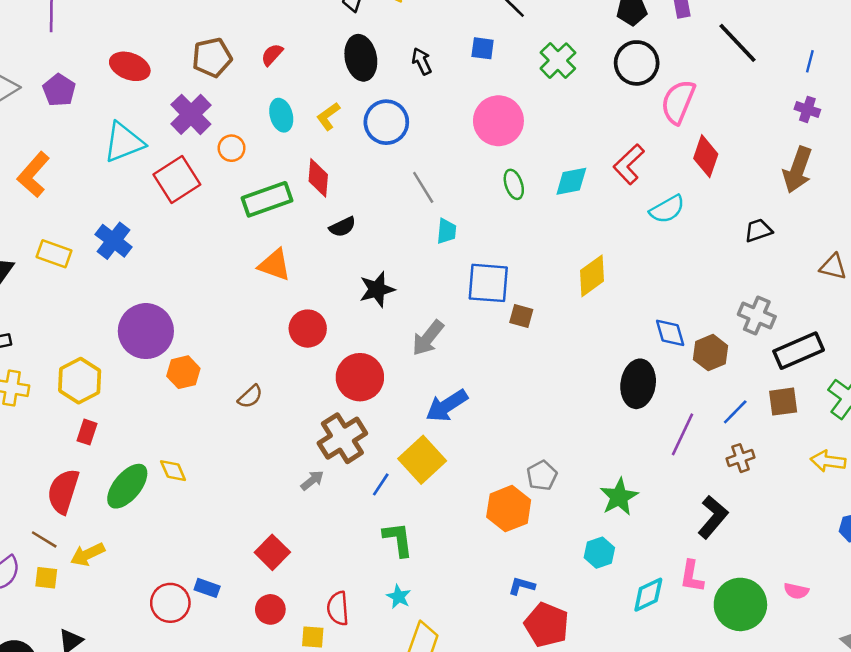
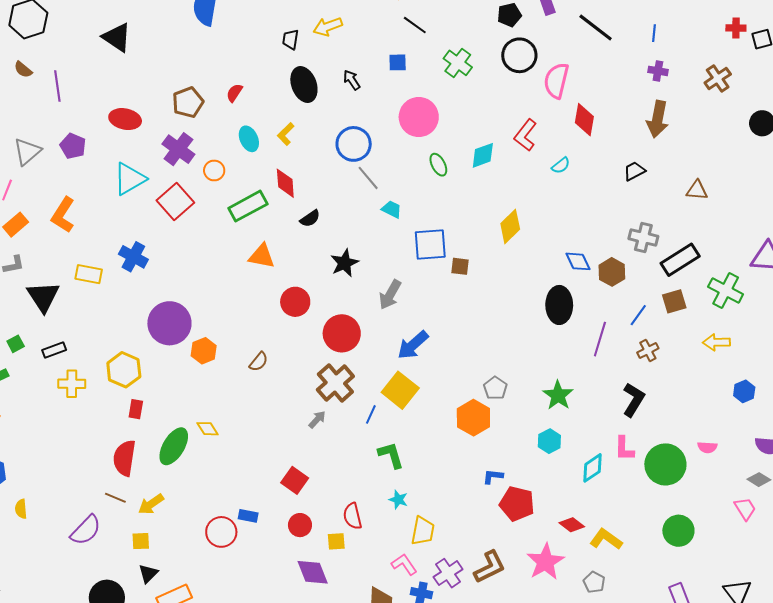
blue circle: (386, 122) -> (354, 144), moved
cyan semicircle: (667, 209) -> (561, 165), size x0.7
cyan trapezoid: (446, 231) -> (392, 209), turned -60
yellow square: (46, 578) -> (141, 541), moved

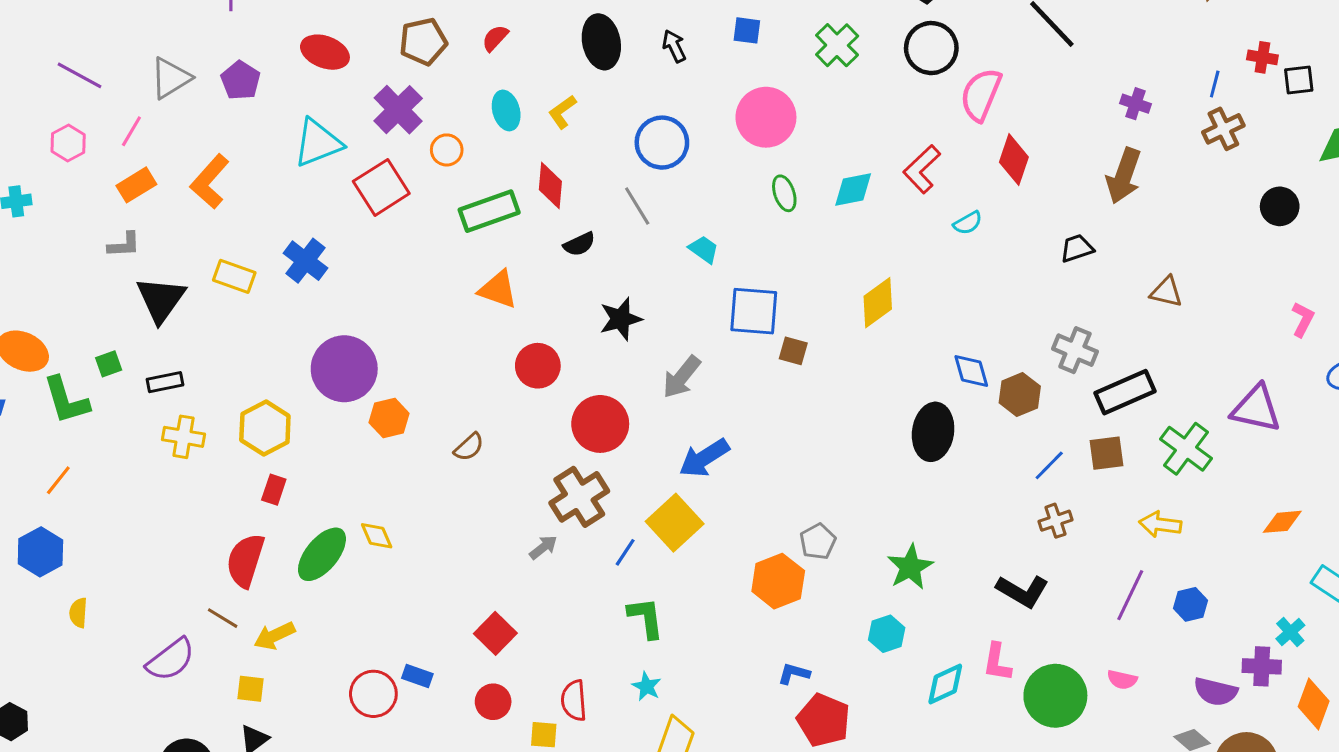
blue line: (654, 33) -> (1215, 84), moved
gray line: (368, 178) -> (637, 206), moved
purple line: (600, 339) -> (1130, 595), moved
black L-shape: (634, 400) -> (1023, 591), turned 80

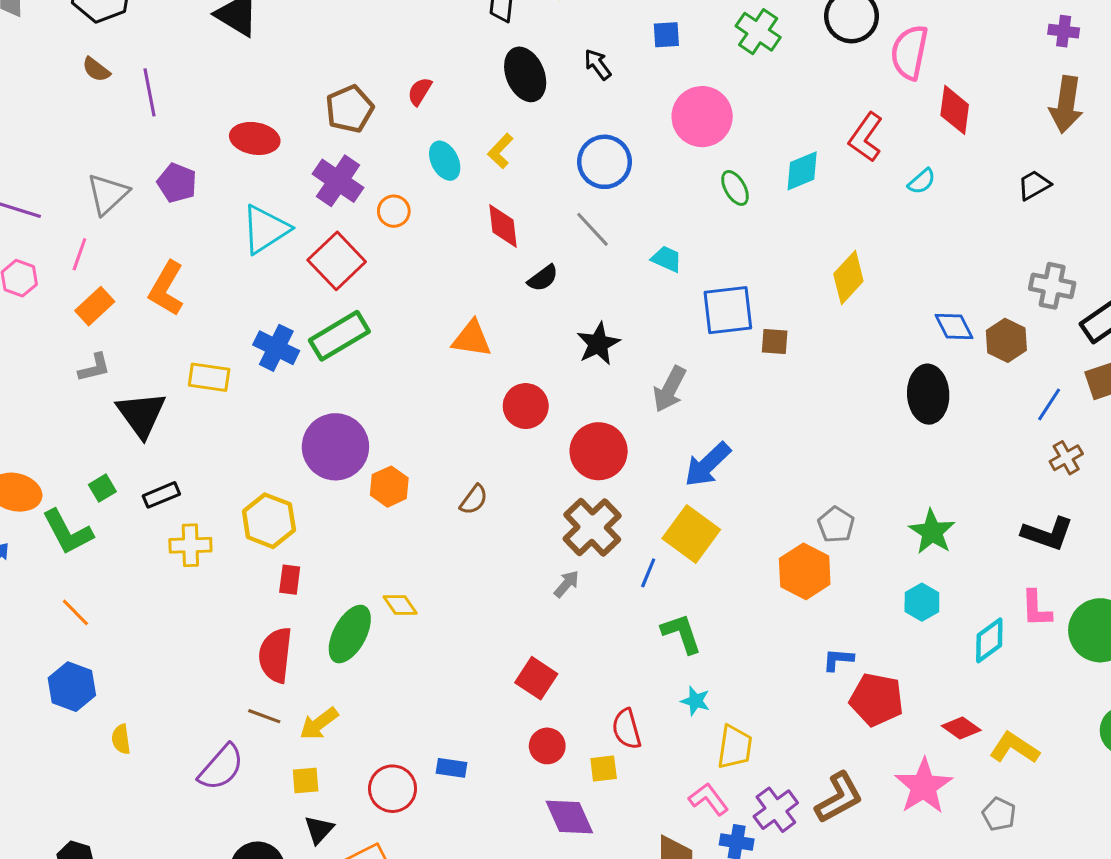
green rectangle: (489, 211) -> (339, 336), moved
orange line: (58, 480) -> (75, 612), turned -72
blue rectangle: (417, 676) -> (452, 768), moved
red circle: (373, 694) -> (393, 789), moved

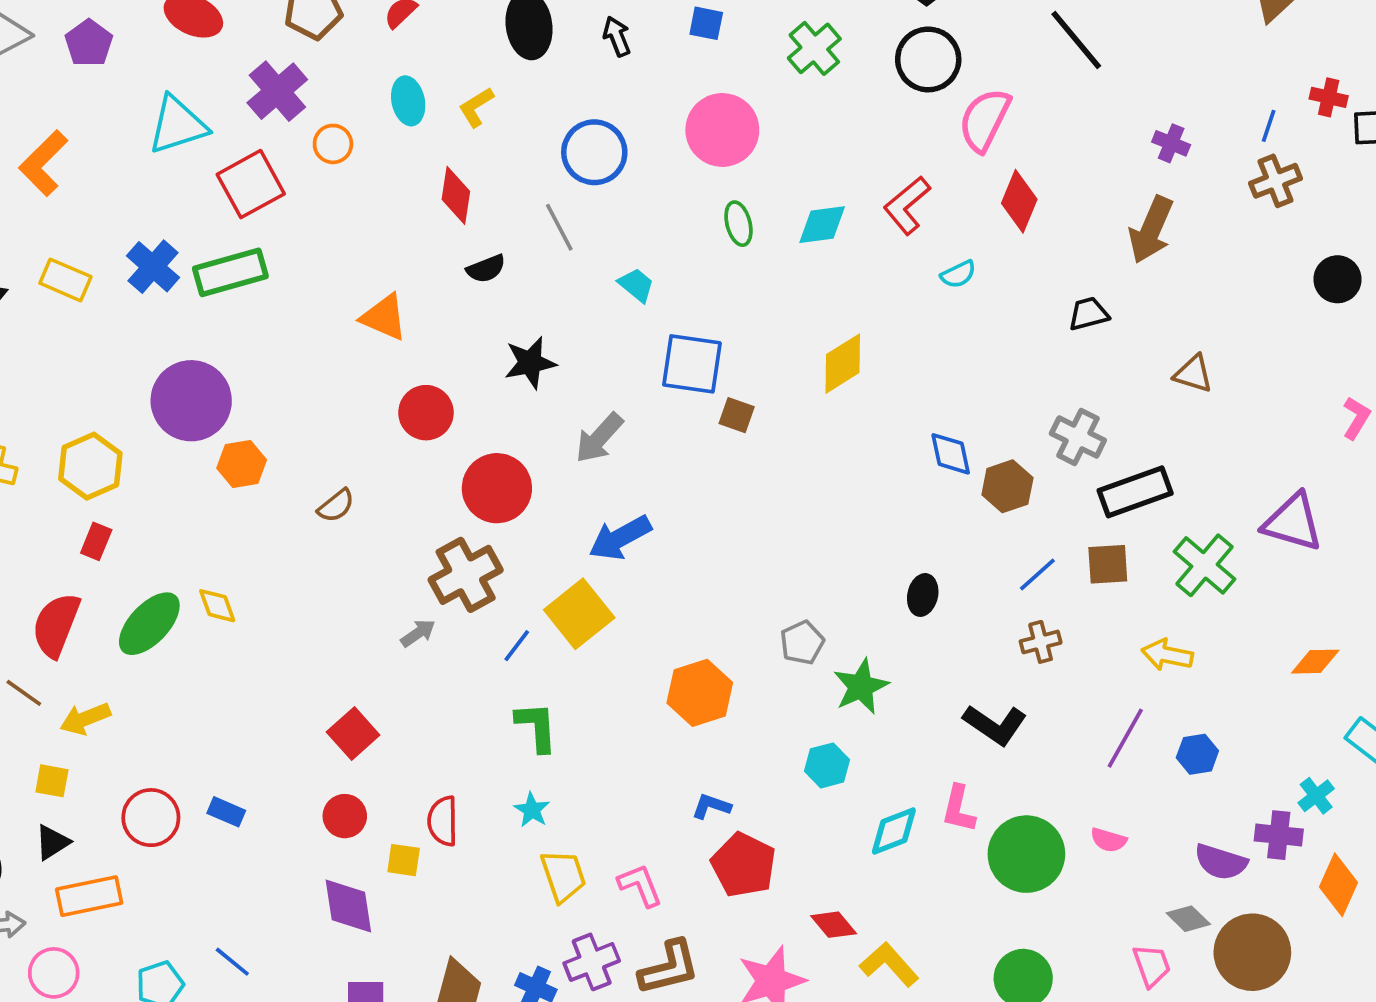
black ellipse: (928, 394) -> (923, 595), moved, size x0.6
gray pentagon: (836, 525) -> (802, 643), moved
yellow trapezoid: (735, 747) -> (563, 876), turned -42
pink L-shape: (709, 799) -> (640, 885), moved

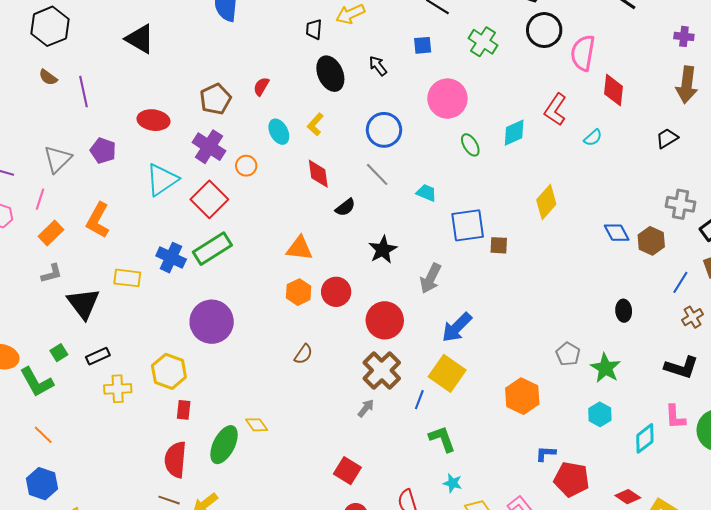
orange hexagon: (242, 464) -> (299, 292), moved

